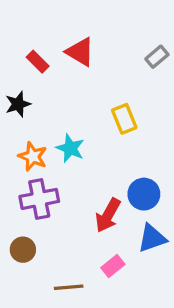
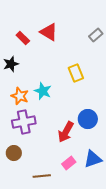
blue triangle: (152, 238) -> (93, 159), moved

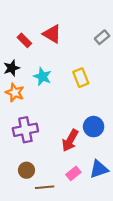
cyan star: (43, 91) -> (42, 77), moved
orange star: (20, 96) -> (15, 93), moved
brown circle: (14, 153) -> (26, 170), moved

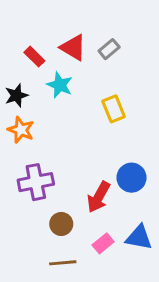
gray rectangle: (102, 37) -> (109, 49), moved
cyan star: (42, 77) -> (60, 85), moved
blue triangle: (99, 169) -> (139, 237), turned 30
brown circle: (26, 170) -> (61, 224), moved

